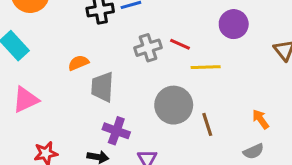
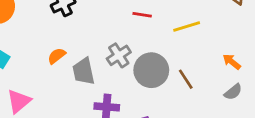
gray cross: (148, 48) -> (119, 55), moved
yellow line: (206, 67) -> (187, 27), moved

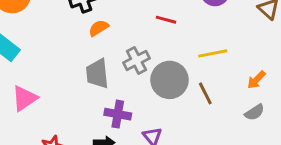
yellow line: (187, 27) -> (213, 53), moved
orange semicircle: (57, 56) -> (99, 28), moved
orange arrow: (232, 62) -> (256, 80), turned -90

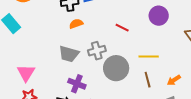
gray trapezoid: (97, 74) -> (69, 54), turned -80
brown line: (205, 93) -> (148, 80), moved
pink triangle: (24, 98) -> (26, 73), moved, turned -36

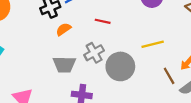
red line: (122, 28) -> (103, 21), moved
brown line: (148, 80) -> (169, 76), moved

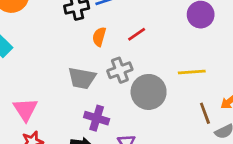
red line: (103, 21) -> (137, 34), turned -56
orange semicircle: (63, 29) -> (99, 37), moved, turned -49

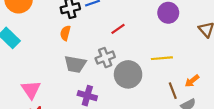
orange semicircle: (99, 37) -> (65, 33), moved

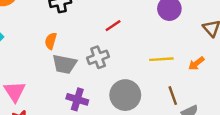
orange semicircle: (65, 33) -> (51, 41), moved
gray circle: (128, 74) -> (125, 95), moved
orange arrow: (192, 81) -> (196, 63), moved

